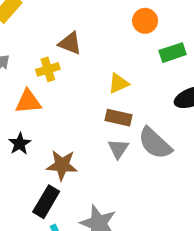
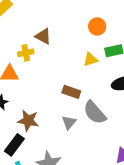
yellow triangle: (118, 83) -> (90, 60), moved
gray triangle: (118, 149) -> (69, 123), moved

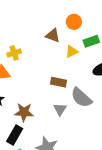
brown triangle: (43, 36) -> (53, 35), moved

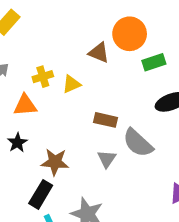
orange circle: (74, 22) -> (130, 34), size x1.5
yellow triangle: (72, 52) -> (71, 84), moved

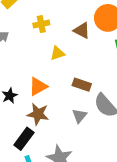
yellow cross: (43, 77) -> (41, 24), moved
orange triangle: (25, 105) -> (38, 86), moved, turned -30

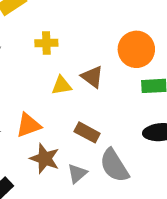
brown triangle: (82, 30) -> (92, 77), moved
brown star: (38, 114) -> (45, 159), moved

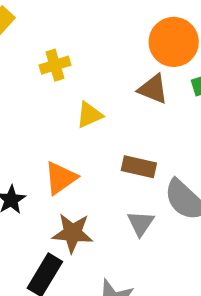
brown triangle: (92, 77) -> (153, 89), moved
brown star: (45, 159) -> (73, 233), moved

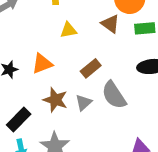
brown rectangle: (139, 167) -> (91, 68), turned -66
brown star: (73, 233) -> (55, 100), moved

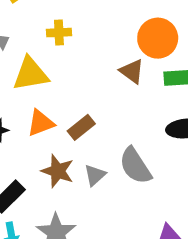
yellow triangle: (69, 30) -> (31, 74), moved, size x1.6
brown rectangle: (91, 68) -> (81, 127), moved

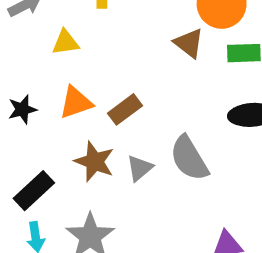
yellow triangle: (31, 74) -> (65, 42), size x0.6

